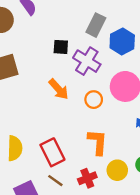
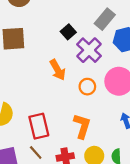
black square: (61, 47) -> (68, 32), turned 32

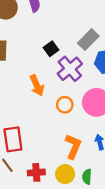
orange L-shape: (82, 126) -> (73, 146), moved

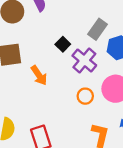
orange arrow: (37, 85) -> (39, 75), moved

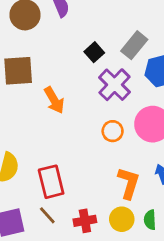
black square: (63, 44) -> (94, 52), moved

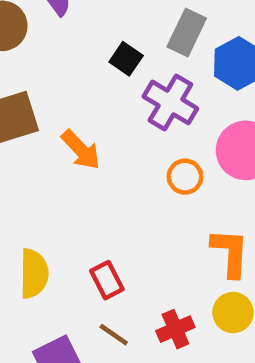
red rectangle: (51, 182) -> (107, 280), size x0.7

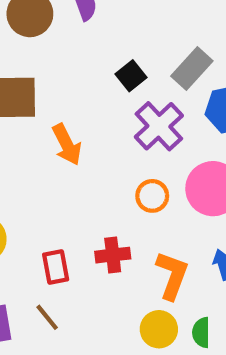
red cross: (175, 329) -> (113, 255), moved

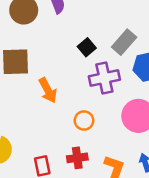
purple cross: (159, 126) -> (104, 78), turned 32
orange circle: (152, 196) -> (84, 121), moved

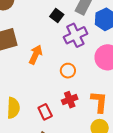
orange arrow: (48, 90) -> (36, 55), turned -114

